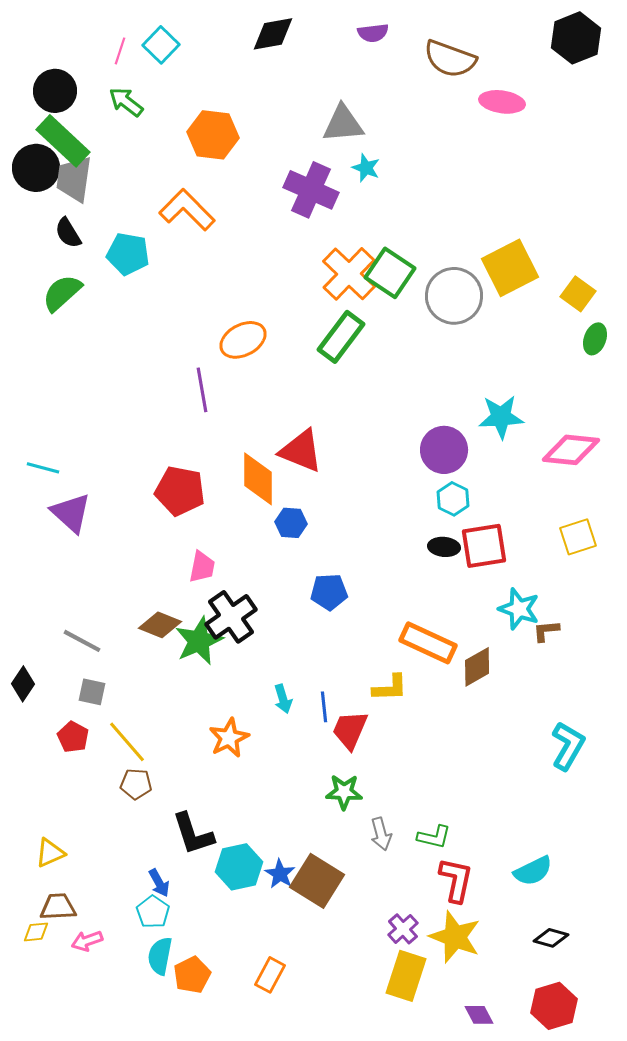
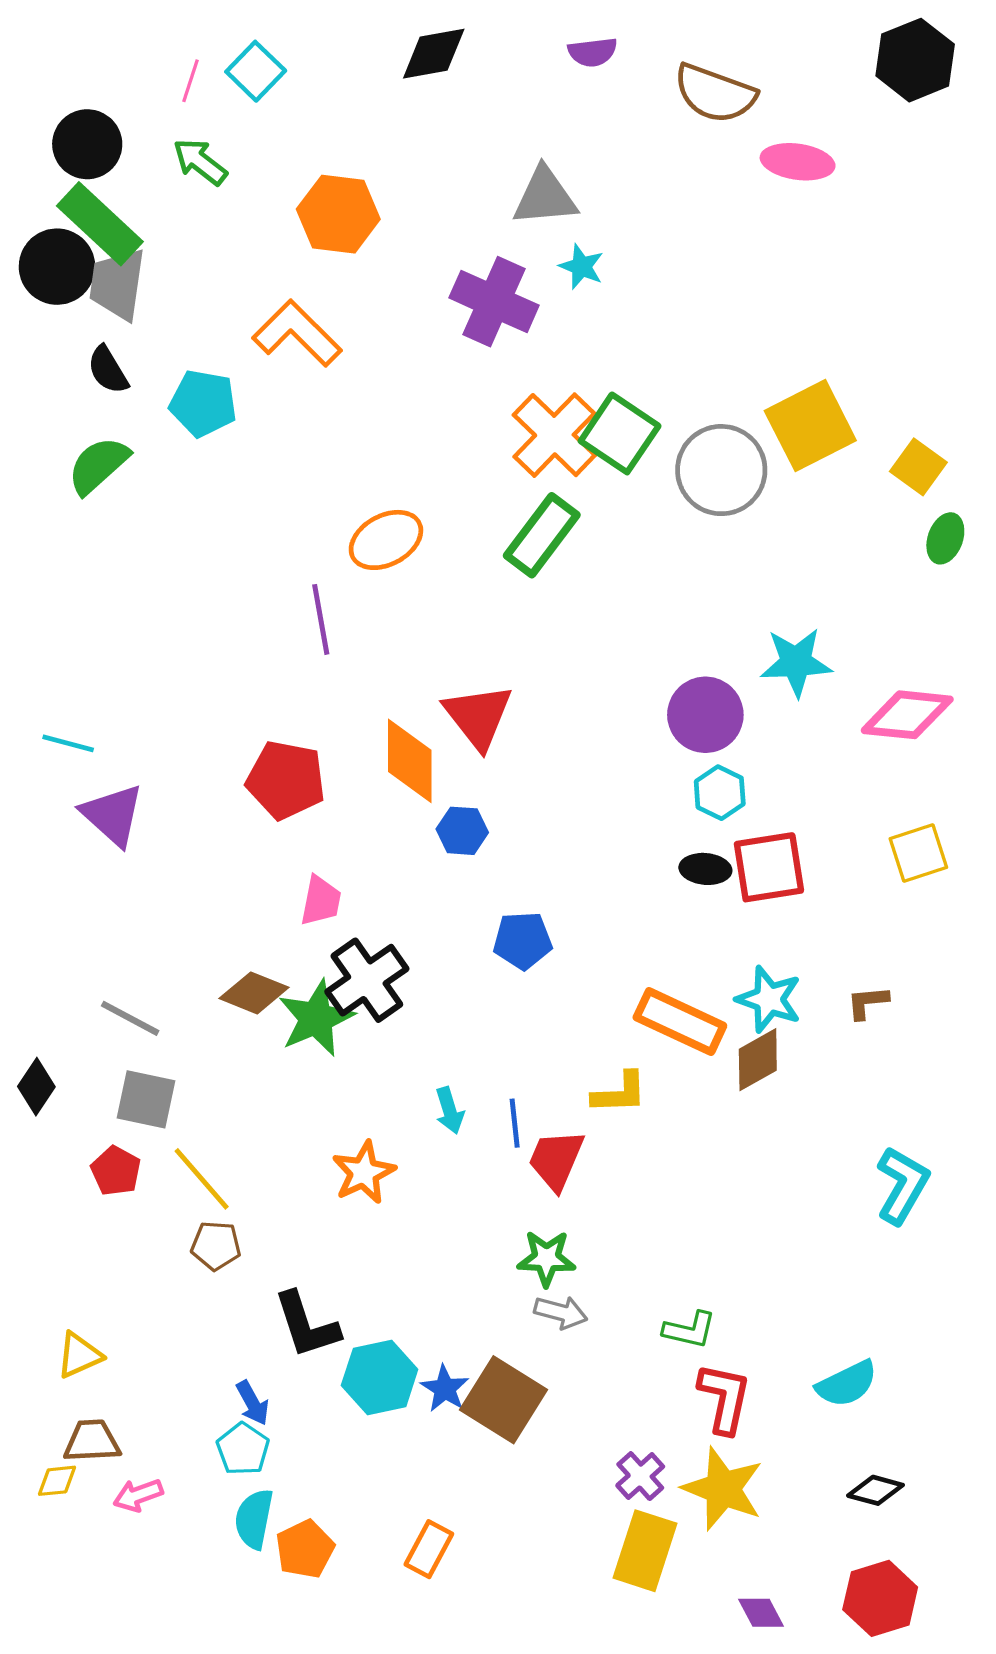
red triangle: (301, 451) -> (478, 716), turned 30
cyan star: (519, 609) -> (769, 999), moved
gray square: (92, 692) -> (146, 1099), size x1.4
gray arrow: (381, 834) -> (561, 1312), moved, turned -60

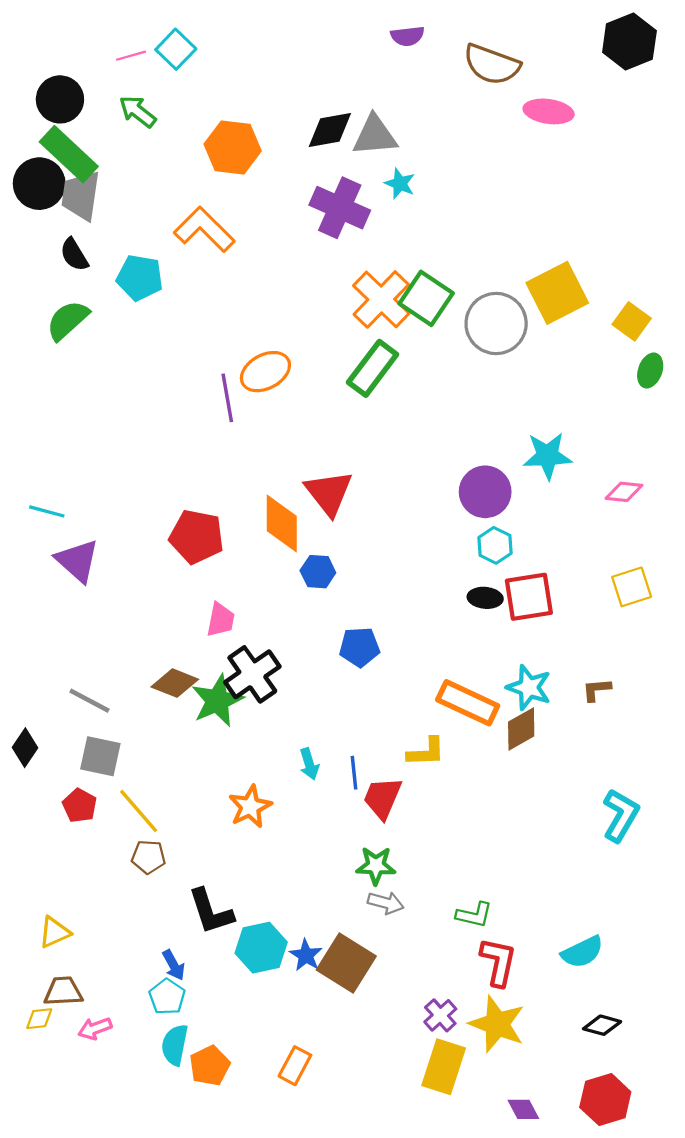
black diamond: (434, 54) -> (330, 130), moved
pink line: (190, 81) -> (131, 56), turned 56
purple line: (321, 619) -> (227, 398), moved
pink diamond: (907, 715) -> (624, 492), size x0.6

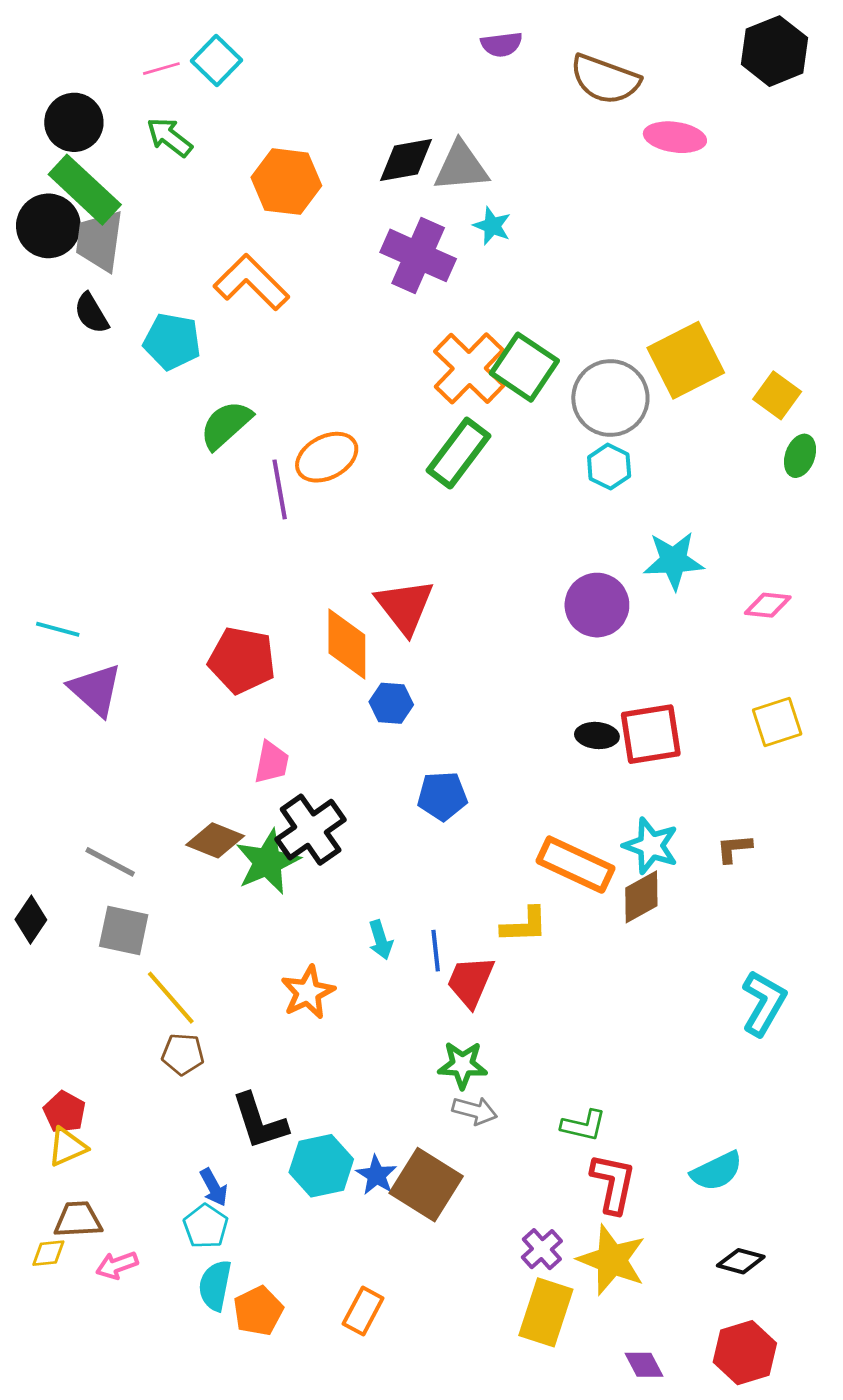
green semicircle: (68, 320) -> (226, 425), moved
cyan hexagon: (495, 545) -> (609, 467), moved
red pentagon: (80, 806) -> (65, 1112), moved

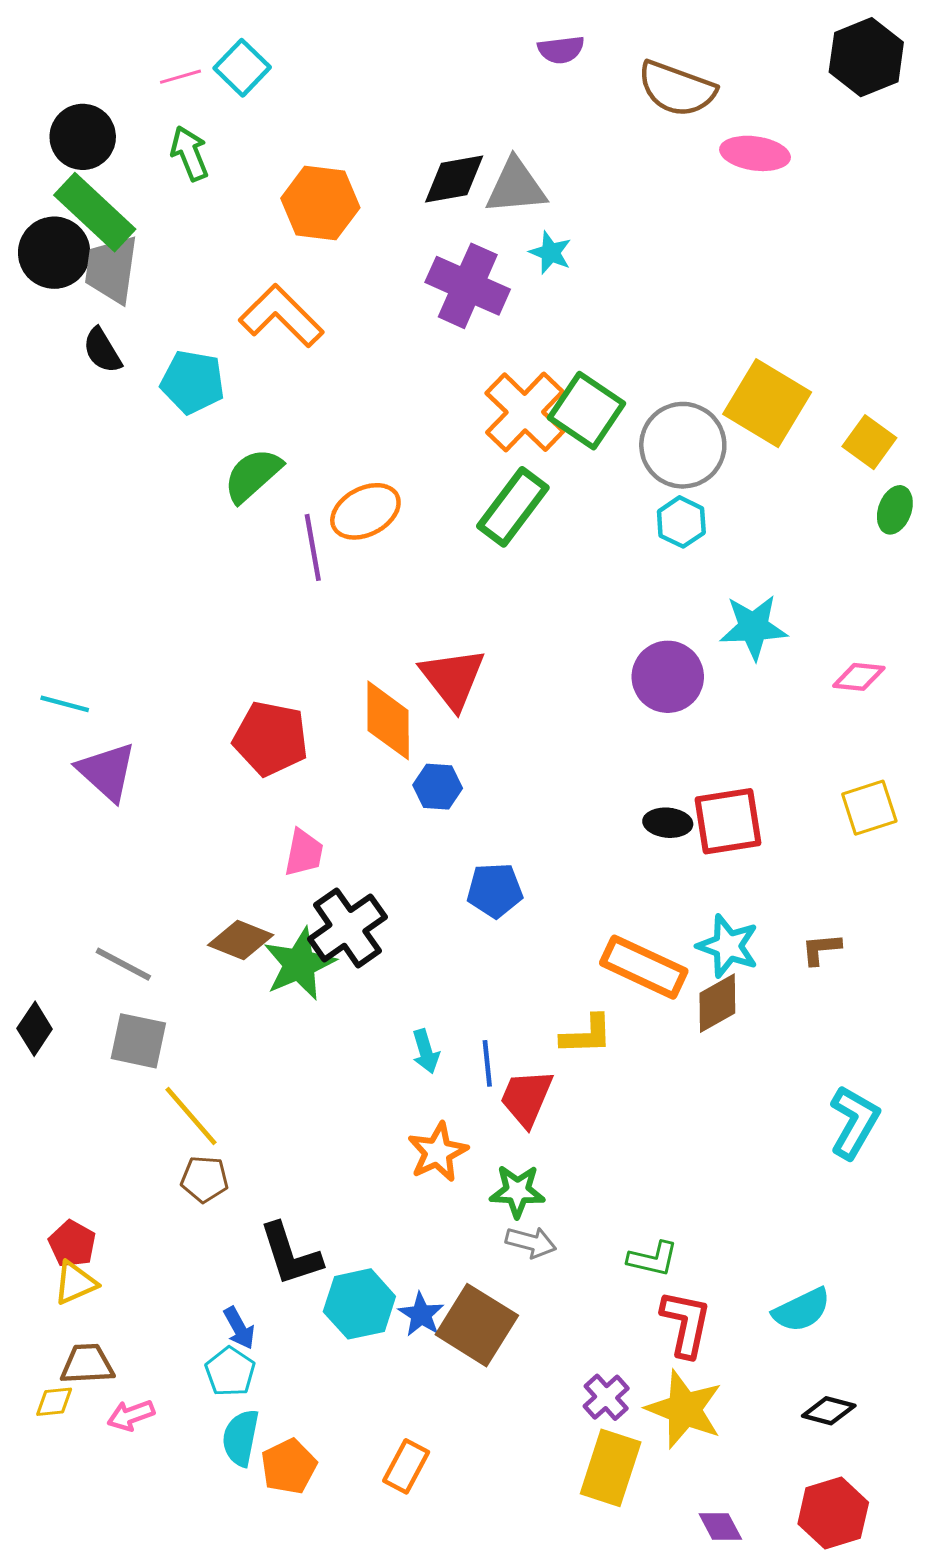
green arrow: (169, 137) -> (190, 153), turned 30
yellow square: (686, 360) -> (767, 403), turned -32
orange star: (308, 992) -> (438, 1152), moved

